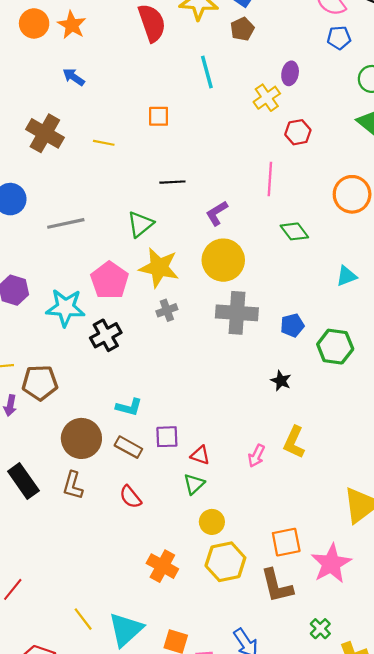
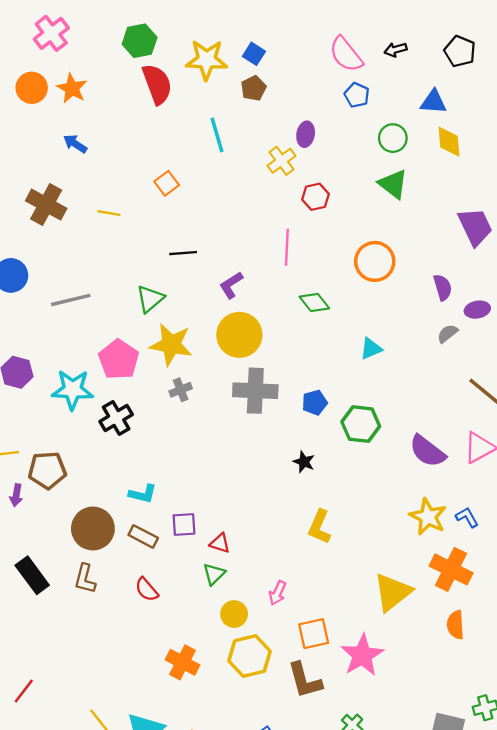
blue pentagon: (339, 38) -> (357, 95), turned 30
orange square: (159, 116) -> (167, 183), turned -35
pink arrow: (256, 456) -> (278, 593), moved

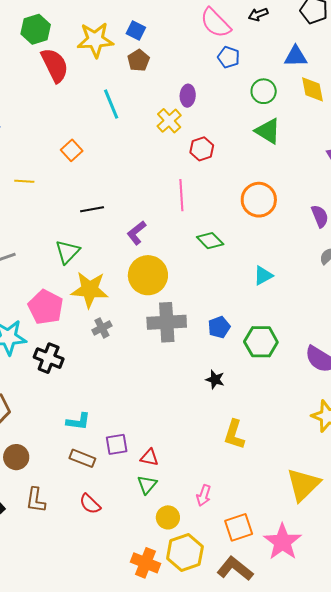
black cross: (116, 418) -> (49, 358), turned -32
brown circle: (93, 529) -> (16, 457), moved, size x0.7
orange cross: (183, 662) -> (145, 563), moved
brown L-shape: (305, 680) -> (235, 569), turned 150

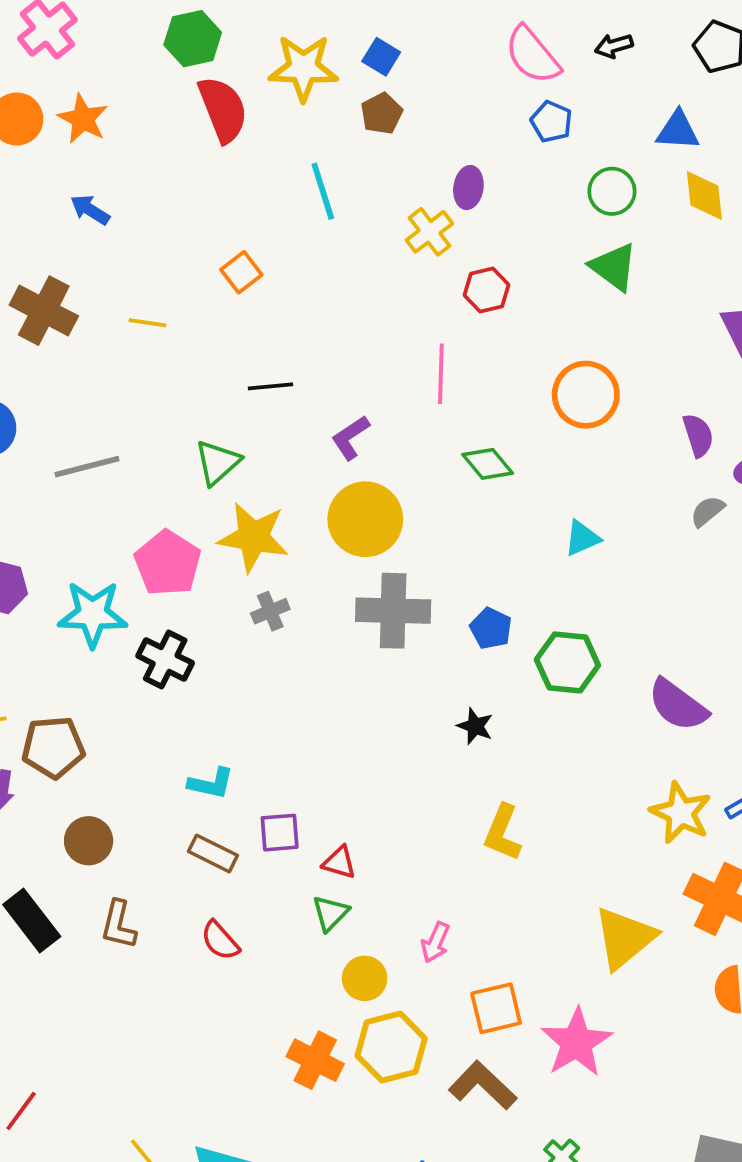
blue pentagon: (219, 327) -> (491, 628), turned -30

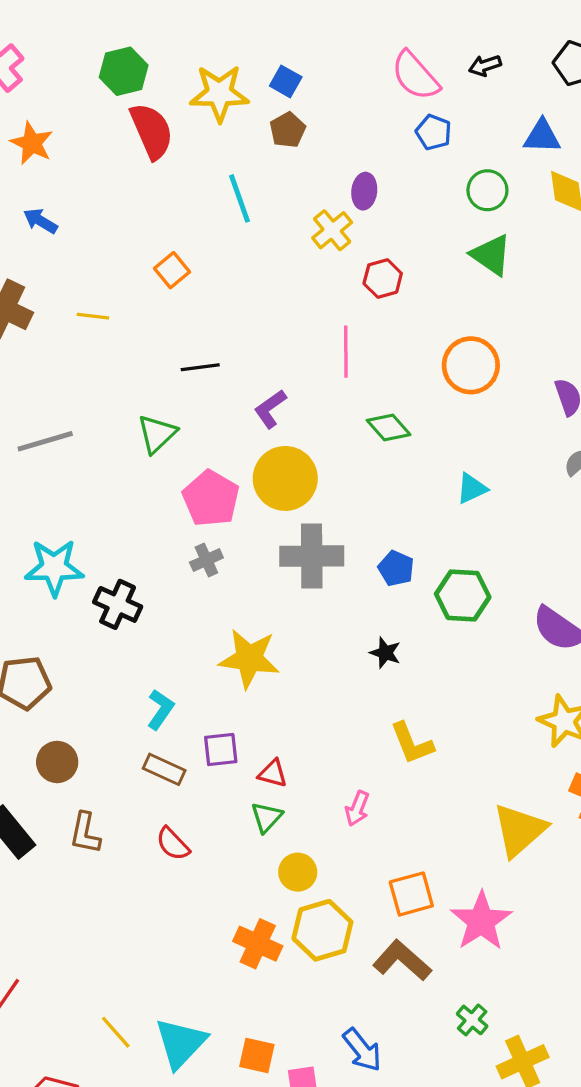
yellow star: (253, 537) -> (249, 659), moved
pink pentagon: (168, 563) -> (211, 498), moved
cyan L-shape: (211, 783) -> (160, 709), turned -66
yellow L-shape: (503, 833) -> (412, 743), turned -42
pink arrow: (435, 942) -> (357, 808), moved

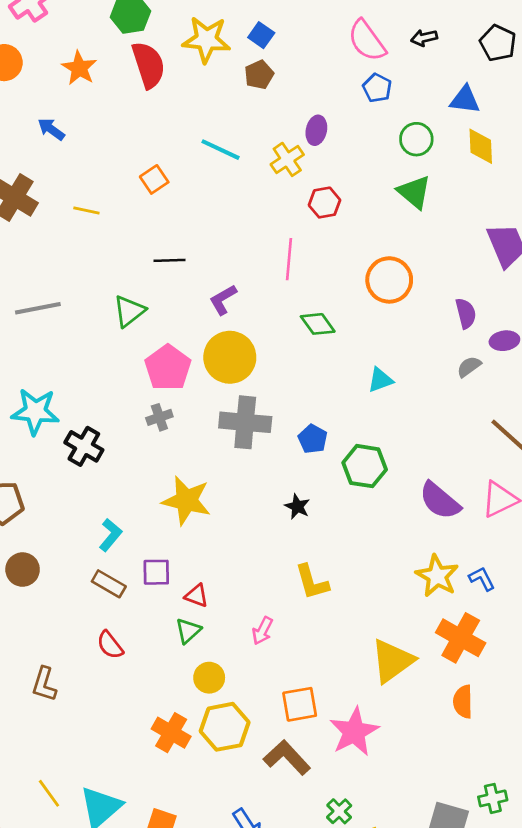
orange star: (32, 143) -> (79, 68), moved
cyan line: (240, 198) -> (220, 150), moved, turned -51
brown L-shape: (85, 833) -> (44, 684), moved

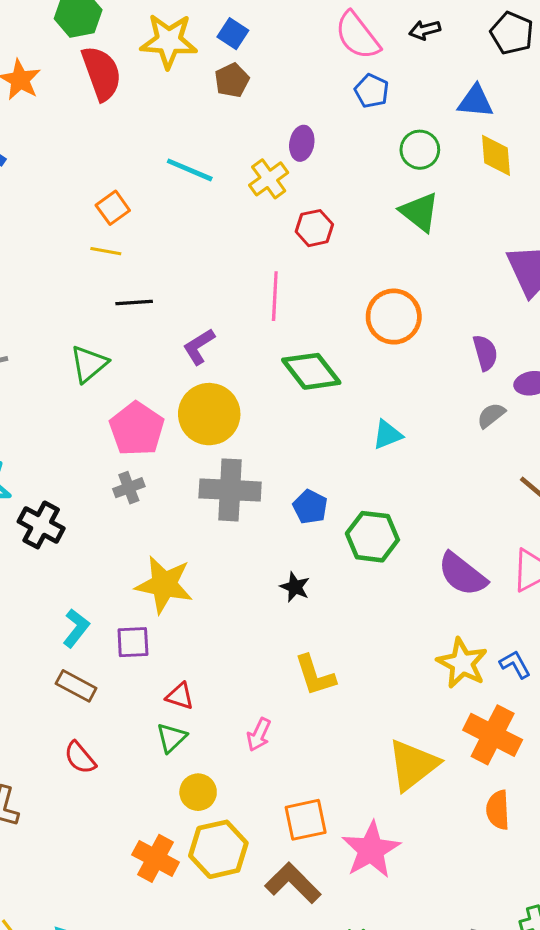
yellow line: (86, 211) -> (106, 251), moved
green diamond: (318, 324) -> (311, 371), size x1.4
purple square: (156, 572) -> (133, 642), moved

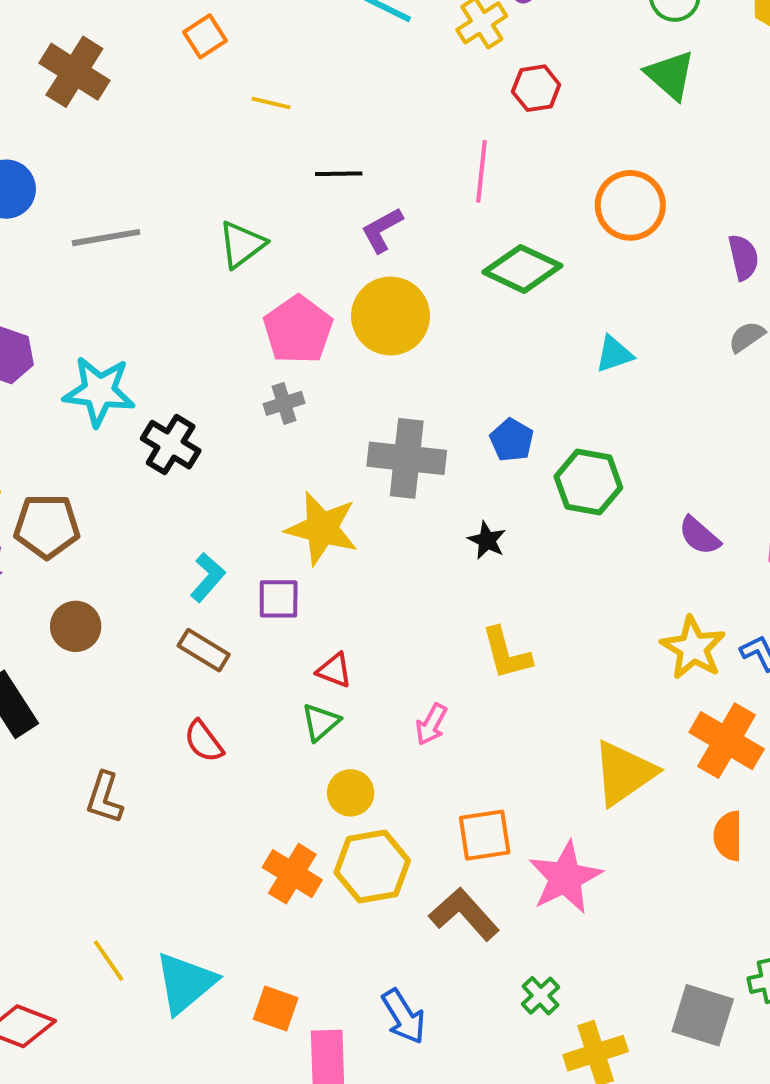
orange square: (113, 208) -> (205, 36), moved
black line: (134, 302) -> (339, 174), moved
green diamond: (311, 371) -> (522, 269), turned -30
gray cross: (230, 490) -> (407, 458), moved
purple semicircle: (462, 574) -> (699, 536), size x0.7

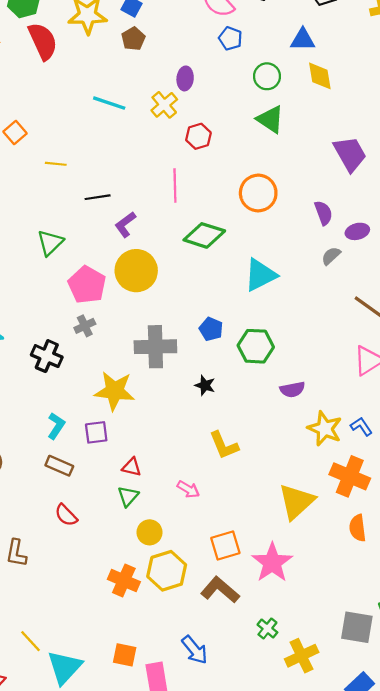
cyan triangle: (614, 354) -> (260, 275), size x1.6
black cross: (171, 445) -> (47, 356), moved
purple semicircle: (699, 536) -> (292, 389), moved, turned -45
pink arrow: (431, 724) -> (188, 489), turned -80
cyan triangle: (185, 983) -> (65, 667), moved

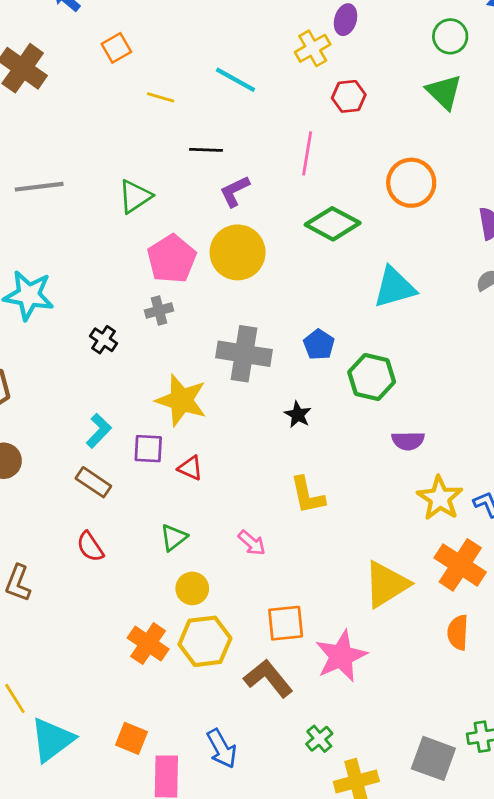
cyan line: (109, 103) -> (236, 80), moved
black cross: (47, 356) -> (104, 340), size x0.7
red triangle: (132, 467) -> (190, 468), moved

